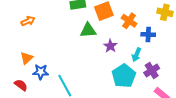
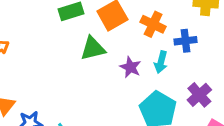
cyan arrow: (136, 55) -> (161, 62), moved

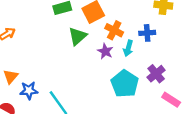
orange cross: (153, 24) -> (114, 30), moved
green triangle: (93, 48) -> (78, 36), turned -30

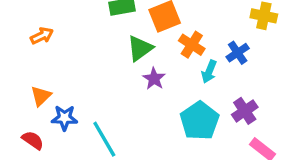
blue cross: (147, 33) -> (238, 53), turned -35
purple star: (105, 51) -> (154, 79), moved

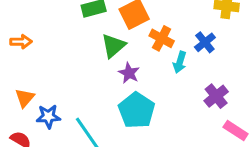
orange arrow: (42, 36) -> (21, 42), turned 30
cyan pentagon: (200, 121) -> (137, 110), moved

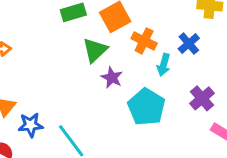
cyan pentagon: (137, 110) -> (146, 107), moved

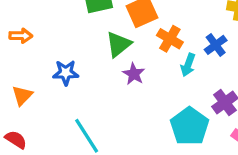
cyan pentagon: (146, 107) -> (190, 126), moved
blue star: (31, 125) -> (66, 73), moved

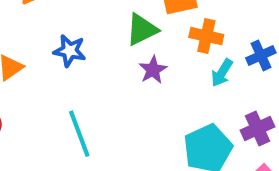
orange cross: (170, 39) -> (206, 36), turned -30

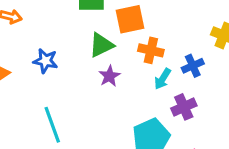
purple cross: (257, 129) -> (184, 107), moved

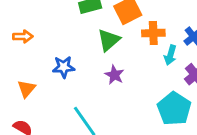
purple star: (109, 76) -> (114, 75), moved

